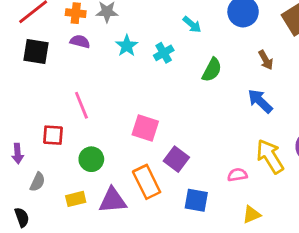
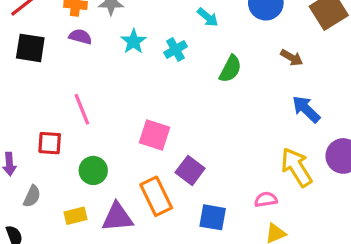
brown arrow: (266, 60) -> (292, 58), turned -30
blue arrow: (260, 101) -> (306, 109), moved
pink semicircle: (237, 175) -> (266, 200), moved

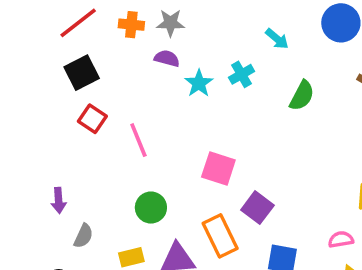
purple semicircle: (80, 37) -> (167, 58), moved
cyan star: (134, 41) -> (199, 83), moved
black square: (30, 48) -> (82, 73), turned -36
red square: (50, 143) -> (92, 119), moved, turned 30

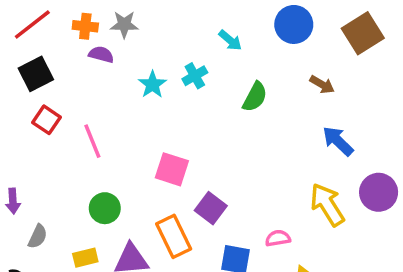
purple semicircle: (167, 58) -> (101, 54), moved
pink semicircle: (341, 239) -> (278, 238), moved

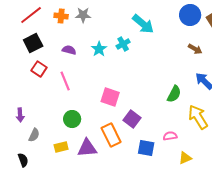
blue circle: (294, 24) -> (190, 15), moved
cyan arrow: (230, 40) -> (143, 24), size x1.6
purple semicircle: (101, 54) -> (69, 50), moved
green semicircle: (255, 97) -> (174, 94), moved

